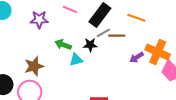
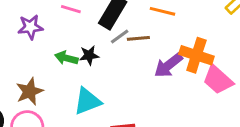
black star: (90, 45) -> (89, 55), moved
purple arrow: (137, 57) -> (168, 65), size x1.5
cyan triangle: (76, 60) -> (87, 101), moved, size x1.5

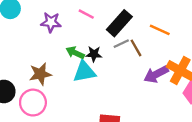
brown line: (138, 38) -> (136, 48), turned 54
cyan triangle: (87, 101) -> (84, 72), moved

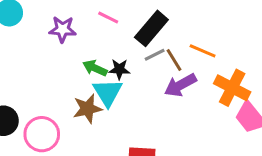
orange line: (160, 30) -> (203, 51), moved
cyan triangle: (84, 72) -> (108, 92), turned -50
brown star: (40, 74) -> (87, 109), moved
purple arrow: (156, 74) -> (180, 85), moved

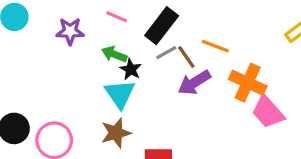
green arrow: (95, 68) -> (114, 54), moved
black star: (119, 69) -> (131, 69), turned 30
brown star: (87, 109) -> (116, 133), moved

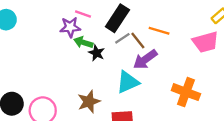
purple star: (70, 31) -> (70, 27), moved
orange cross: (248, 83) -> (186, 92), moved
cyan triangle: (120, 94) -> (128, 82), moved, turned 45
pink trapezoid: (268, 112) -> (205, 42), moved, turned -60

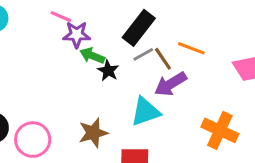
pink line: (83, 14) -> (61, 17), moved

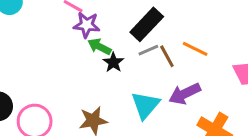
purple arrow: (171, 84) -> (185, 94), moved
cyan triangle: (146, 112) -> (145, 105), turned -36

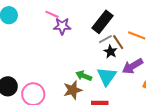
green arrow: (99, 47) -> (84, 76), moved
black star: (113, 62) -> (110, 52), moved

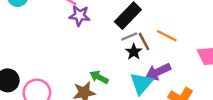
cyan triangle: (107, 76) -> (141, 83), moved

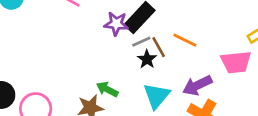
purple star: (80, 16) -> (116, 24), moved
purple arrow: (158, 72) -> (197, 85), moved

